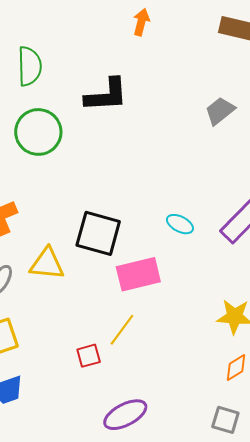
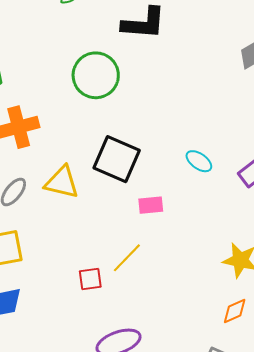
green circle: (38, 132) -> (96, 75), moved
pink rectangle: (138, 274) -> (151, 205), size x0.6

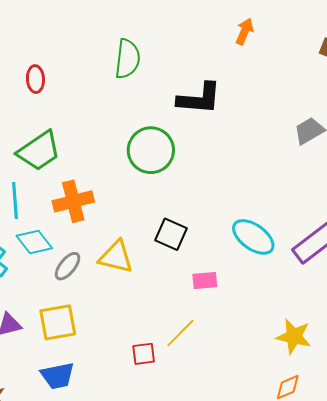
black square: (117, 159) -> (171, 234), size x0.7
cyan ellipse: (199, 161) -> (253, 237), size x1.6

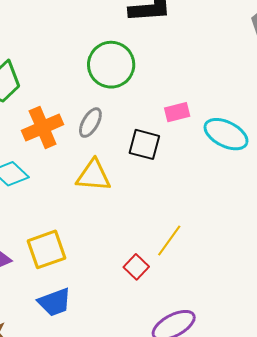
gray ellipse: (68, 266) -> (90, 123), moved
pink rectangle: (205, 281) -> (177, 112), moved
red square: (144, 354) -> (136, 267), turned -30

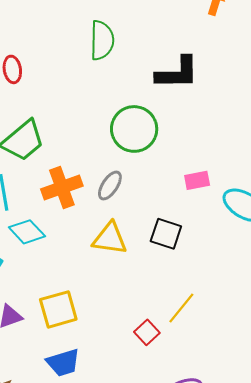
black square: (144, 144) -> (166, 234), moved

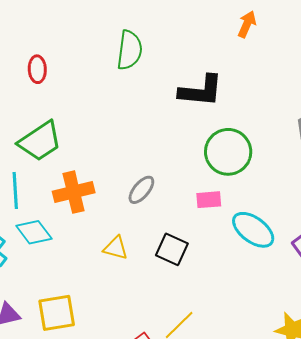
green circle: (134, 129) -> (228, 152), moved
gray ellipse: (110, 186) -> (141, 190), moved
yellow triangle: (110, 239) -> (116, 248), size x0.7

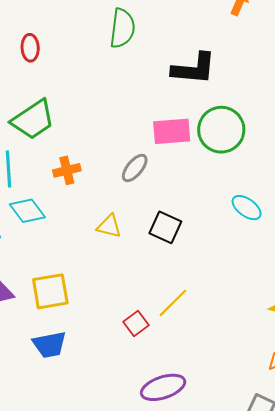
orange cross: (74, 192) -> (67, 170), size x0.7
pink rectangle: (209, 200) -> (172, 131), moved, size x1.5
cyan ellipse: (253, 230) -> (247, 208), size x0.7

